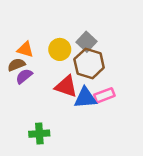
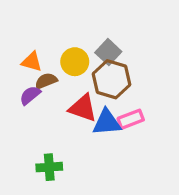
brown semicircle: (16, 65) -> (46, 81), moved

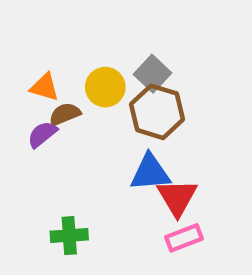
red triangle: (83, 108) -> (177, 197), moved, turned 40
pink rectangle: (131, 119) -> (184, 238), moved

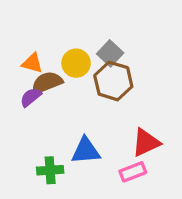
brown semicircle: (65, 114) -> (47, 83), size x1.4
blue triangle: (150, 173) -> (86, 151), moved
red triangle: (177, 197) -> (146, 143), moved, turned 36

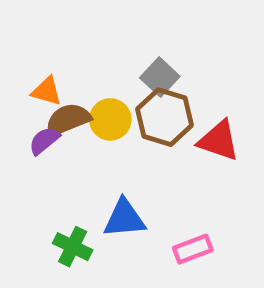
yellow circle: (76, 63) -> (110, 119), moved
red triangle: (146, 143) -> (219, 141), moved, turned 44
green cross: (50, 170) -> (73, 247), turned 30

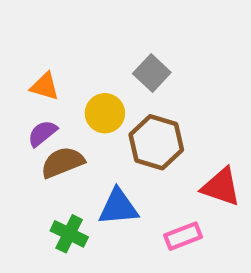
brown hexagon: (164, 117) -> (156, 142), moved
brown semicircle: (68, 119) -> (62, 162), moved
red triangle: (219, 141) -> (221, 187), moved

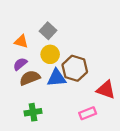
gray square: (152, 73) -> (48, 31), moved
blue triangle: (118, 207) -> (57, 78), moved
green cross: (69, 234) -> (33, 112), turned -35

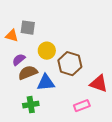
gray square: (48, 31) -> (28, 28), moved, turned -35
orange triangle: (21, 41) -> (12, 36), moved
blue triangle: (57, 78) -> (46, 83), moved

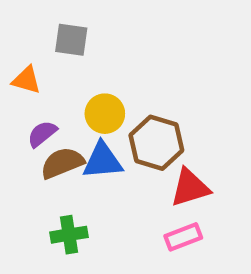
gray square: (28, 28) -> (71, 40), moved
blue triangle: (46, 83) -> (103, 161), moved
red triangle: (99, 84) -> (190, 188), moved, turned -36

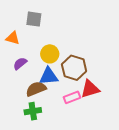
brown semicircle: (62, 163) -> (36, 89), moved
pink rectangle: (183, 237) -> (72, 97), moved

